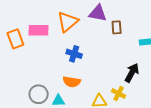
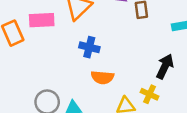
orange semicircle: (72, 82) -> (102, 77), moved

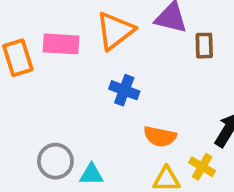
orange semicircle: (102, 77) -> (160, 136), moved

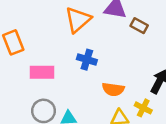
pink rectangle: (61, 44) -> (42, 72), moved
brown rectangle: (204, 46) -> (139, 26), turned -56

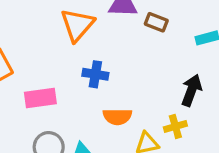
orange semicircle: (113, 89) -> (117, 117), moved
yellow cross: (143, 108) -> (175, 126), turned -35

